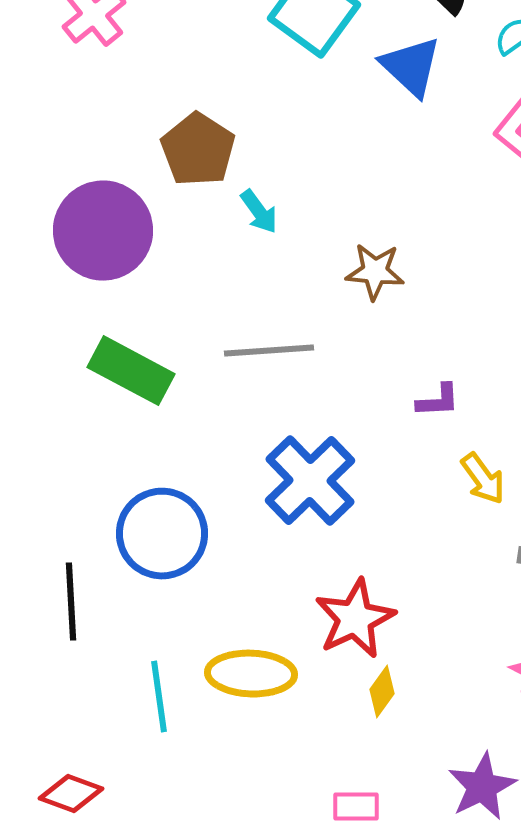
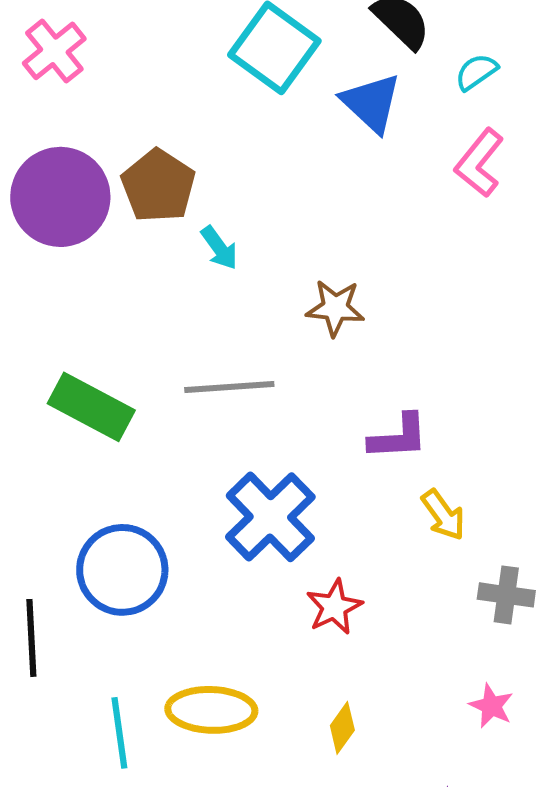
purple circle: (103, 231) -> (60, 197), moved
purple L-shape: (438, 401) -> (398, 437), size x1.4
red star: (355, 619) -> (334, 607), moved, size x0.7

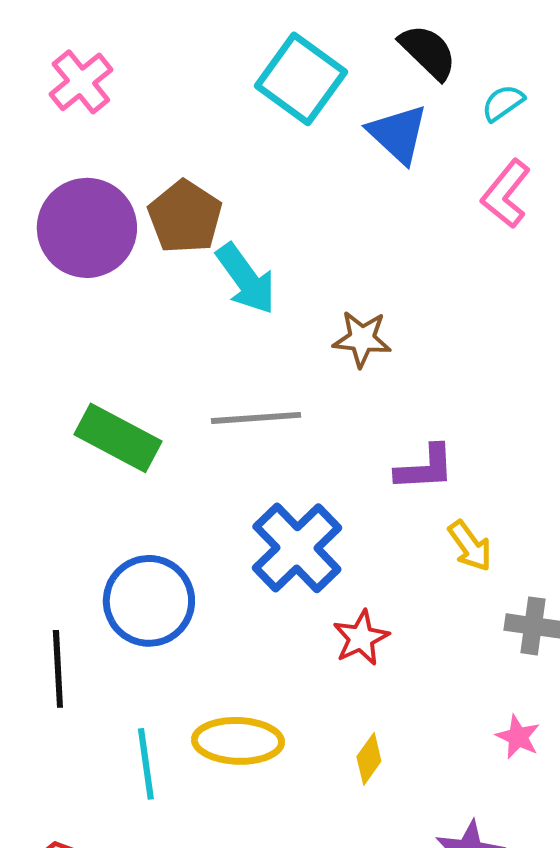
cyan arrow: (219, 248) -> (246, 279), size x1.6

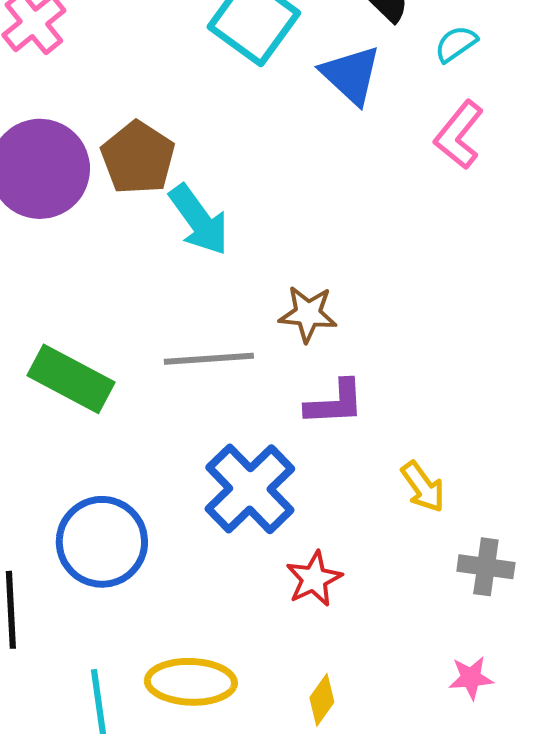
brown star: (362, 339) -> (308, 314), moved
purple L-shape: (425, 468) -> (335, 403), moved
pink star: (518, 737) -> (471, 678), turned -30

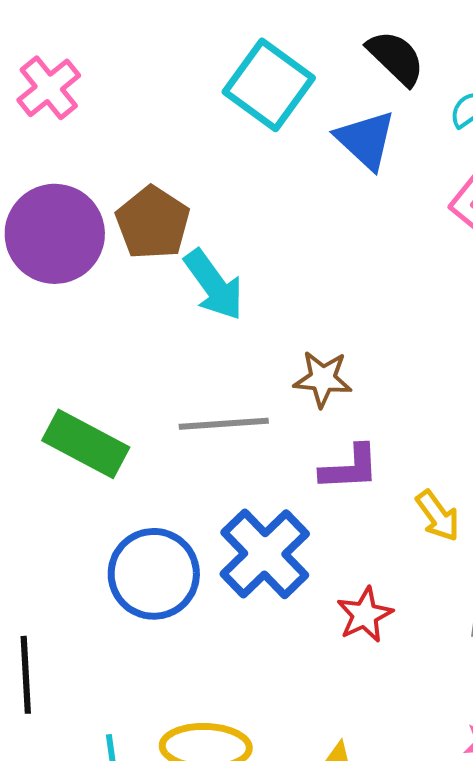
yellow arrow: (423, 487) -> (438, 516), moved
blue circle: (102, 542) -> (154, 574), moved
red star: (314, 579) -> (365, 615), moved

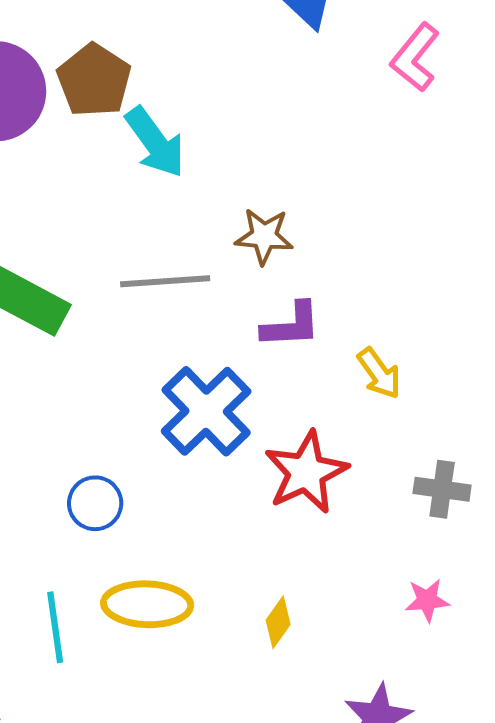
blue circle: (154, 574) -> (95, 503), moved, size x0.6
red star: (365, 615) -> (306, 472), size x1.5

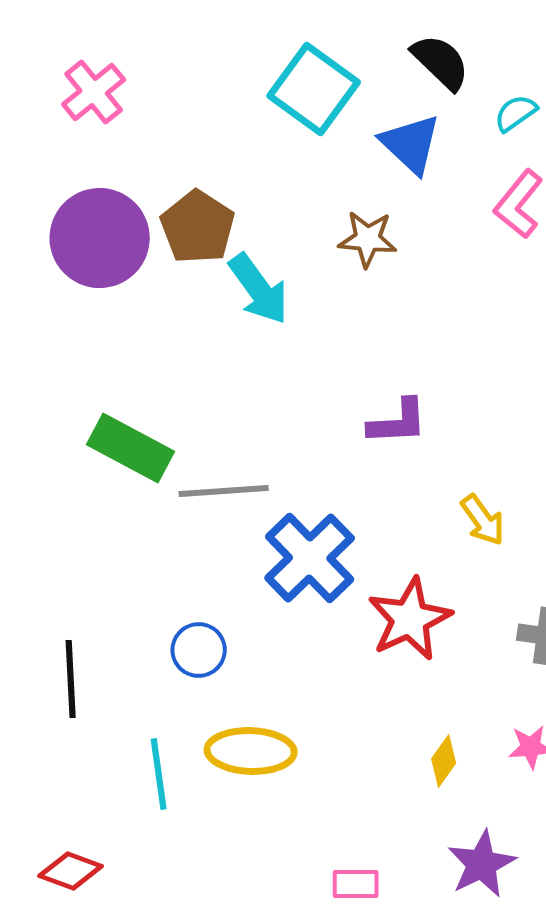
brown star: (264, 236) -> (368, 239), moved
gray line: (165, 281) -> (224, 491), moved
purple L-shape: (291, 325) -> (398, 422), moved
yellow diamond: (278, 622) -> (444, 761), moved

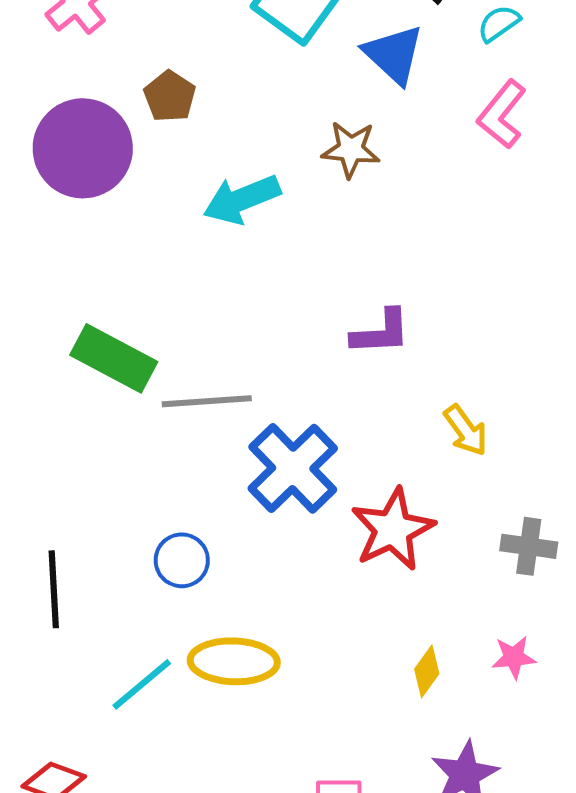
brown pentagon: (198, 227) -> (170, 96), moved, size x0.7
cyan arrow: (259, 289) -> (242, 199), turned 104
cyan line: (159, 774) -> (142, 684), turned 58

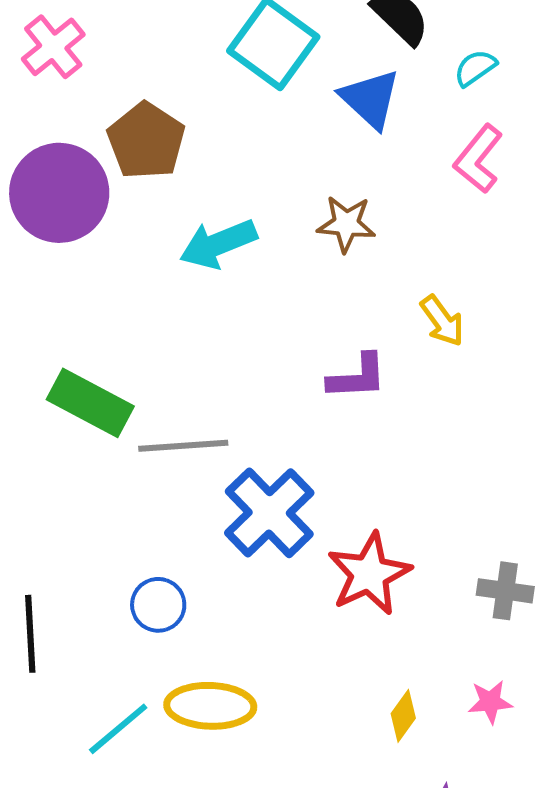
brown pentagon: (170, 96) -> (146, 141), size x1.5
brown star: (351, 149) -> (346, 224), moved
yellow arrow: (466, 430) -> (442, 321), moved

